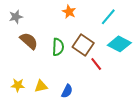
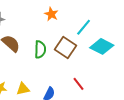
cyan line: (108, 17) -> (84, 27), moved
red line: (96, 64) -> (79, 84), moved

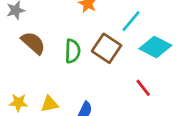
red line: (79, 84) -> (143, 88), moved

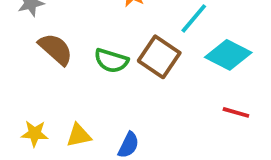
green semicircle: (73, 51) -> (111, 61), turned 105
red line: (143, 88) -> (236, 112), moved, turned -36

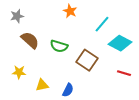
brown square: (159, 57) -> (87, 60), moved
yellow star: (35, 133) -> (19, 72), moved

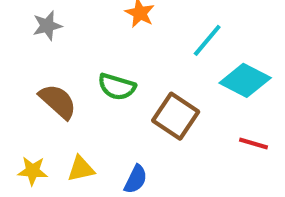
gray star: (17, 16) -> (47, 26), moved
brown semicircle: (30, 40) -> (58, 101), moved
yellow star: (19, 72) -> (33, 171), moved

